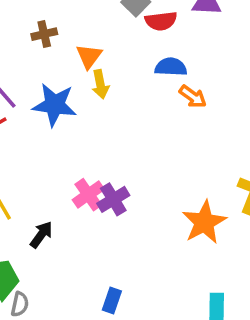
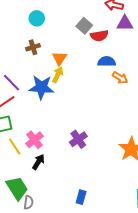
yellow arrow: (100, 84) -> (58, 75), moved, turned -140
pink cross: (88, 195) -> (35, 140), moved

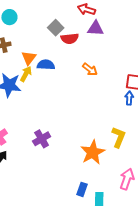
blue semicircle: (107, 62) -> (46, 65), moved
orange arrow: (120, 78) -> (90, 69), moved
blue rectangle: (81, 197) -> (82, 189), moved

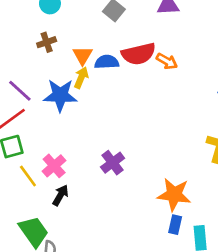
red semicircle: (70, 39) -> (139, 54), moved, size x1.4
orange star: (93, 152) -> (174, 195), moved, turned -30

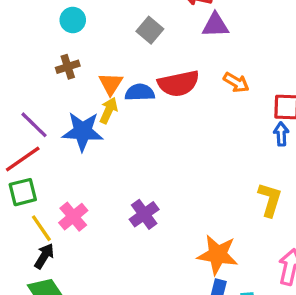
orange arrow: (167, 61) -> (236, 82), moved
black arrow: (60, 195) -> (44, 256), moved

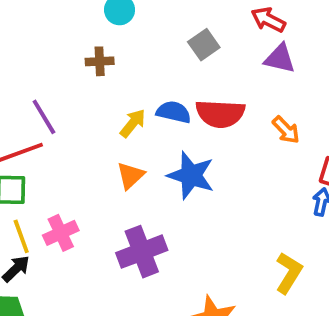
orange triangle: (111, 84) -> (130, 176), moved
blue star: (83, 131) -> (191, 175), moved
purple cross: (144, 214) -> (142, 252), size x1.4

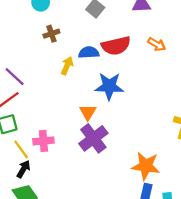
brown cross: (100, 61) -> (51, 34), moved
orange triangle: (130, 176) -> (88, 112), moved
pink cross: (61, 233) -> (43, 141), turned 36

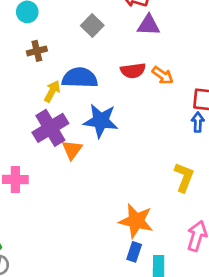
red semicircle: (116, 46) -> (133, 71), moved, size x0.7
blue semicircle: (89, 53) -> (80, 78), size x1.4
purple cross: (93, 138) -> (50, 128), moved

